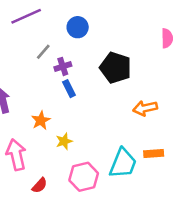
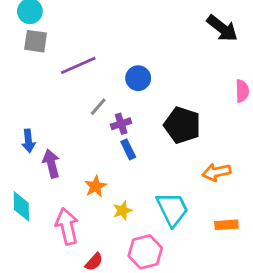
cyan trapezoid: (123, 163) -> (172, 209), moved, turned -48

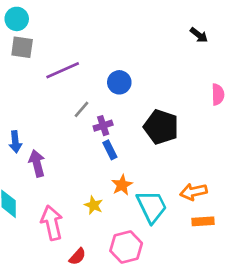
black arrow: (222, 28) -> (199, 35), size x0.6
orange arrow: (216, 172) -> (194, 192), moved
orange star: (95, 186) -> (122, 185), moved
yellow star: (122, 211) -> (94, 205), moved, turned -30

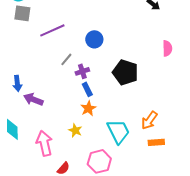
purple arrow: (37, 163) -> (33, 99), turned -54
orange star: (122, 185) -> (88, 108), moved
orange arrow: (194, 192) -> (149, 120), turned -42

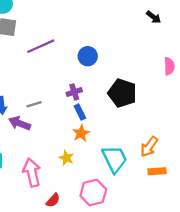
gray line: (66, 59) -> (34, 104), moved, turned 32

